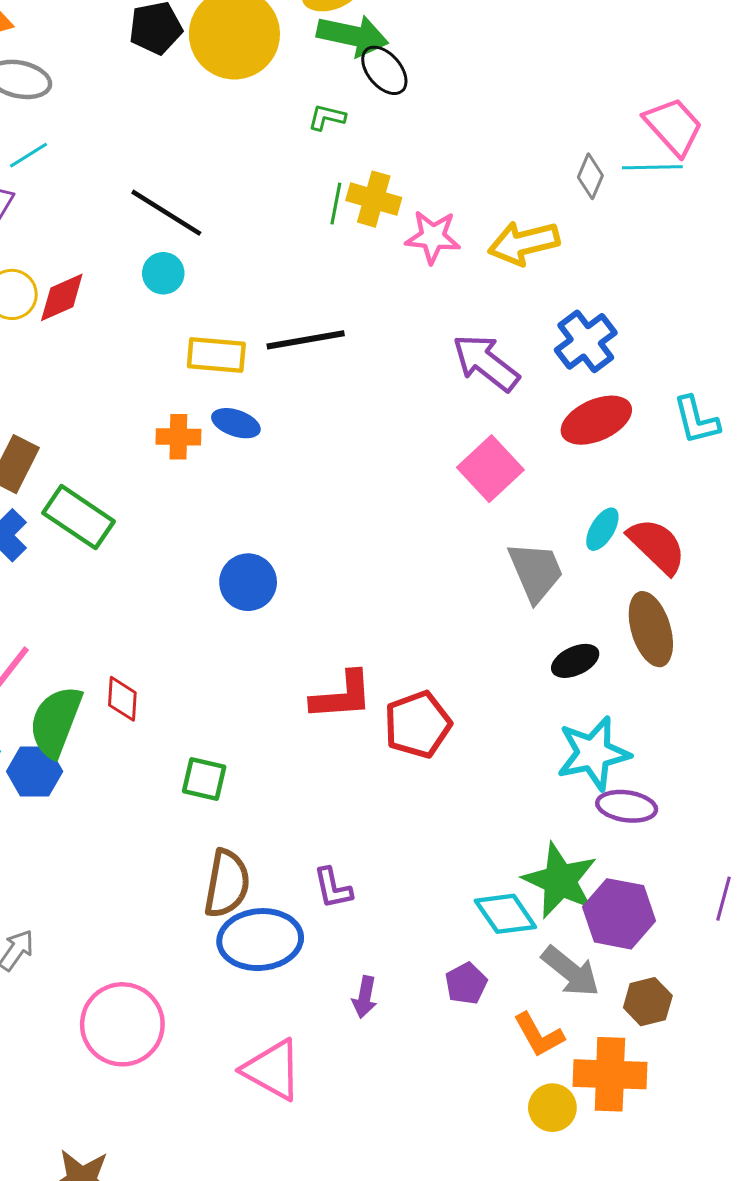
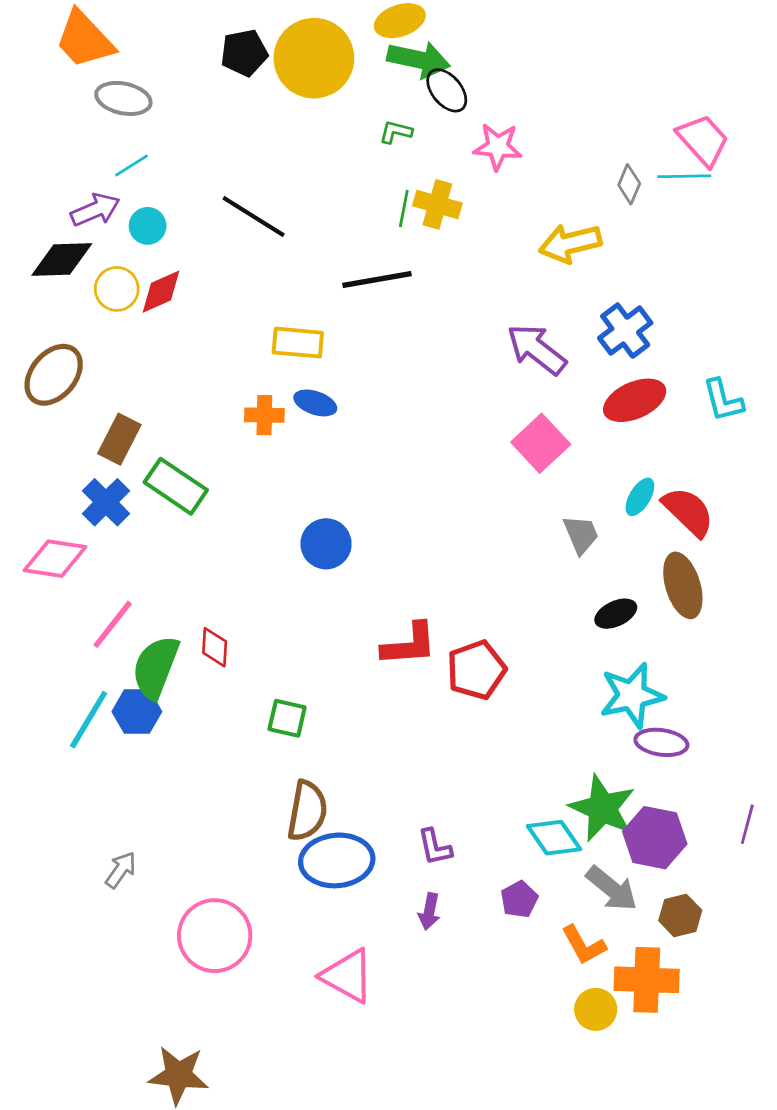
pink star: (433, 237) -> (498, 147), moved
cyan circle: (163, 273) -> (148, 226), moved
black line: (306, 340) -> (377, 280), moved
gray trapezoid: (536, 572) -> (581, 534), size x0.7
purple L-shape: (333, 888) -> (435, 847), moved

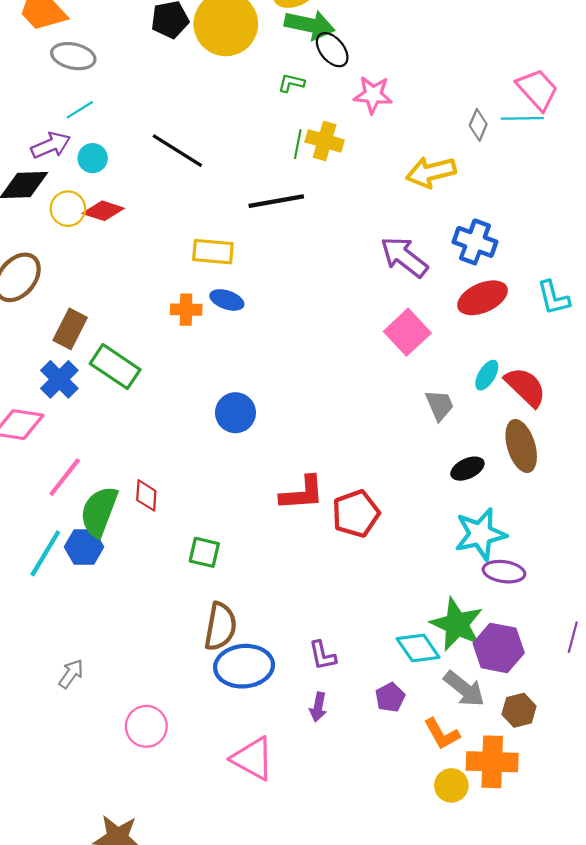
red diamond: (161, 292) -> (103, 211), turned 42
blue cross: (625, 331) -> (475, 242), turned -33
pink circle: (215, 936) -> (146, 726), size x0.7

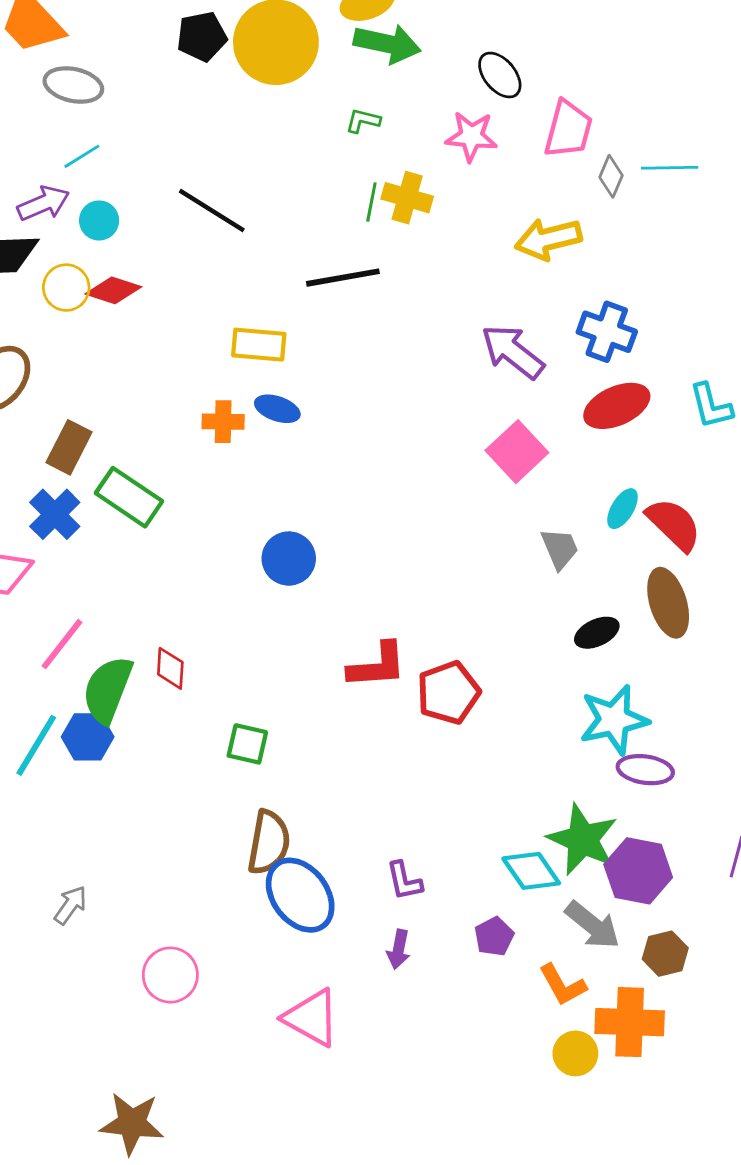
black ellipse: (332, 50) -> (500, 75), moved
pink trapezoid: (537, 89) -> (568, 129), moved, turned 57
blue ellipse: (244, 666) -> (300, 895), turned 58

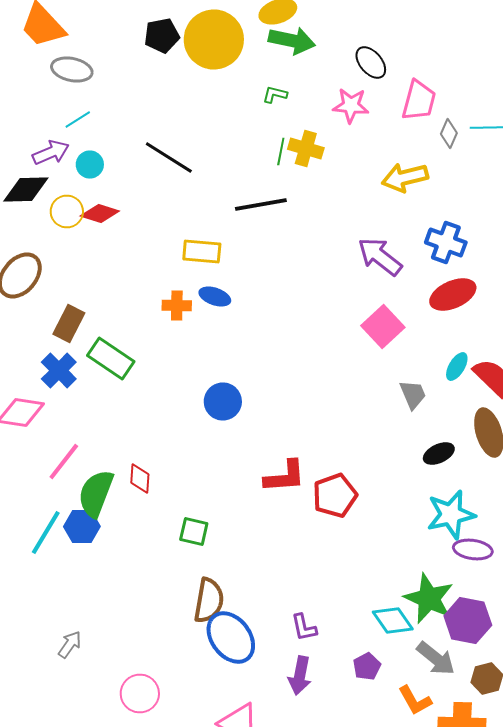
purple arrow: (399, 949) -> (300, 676), size x1.4

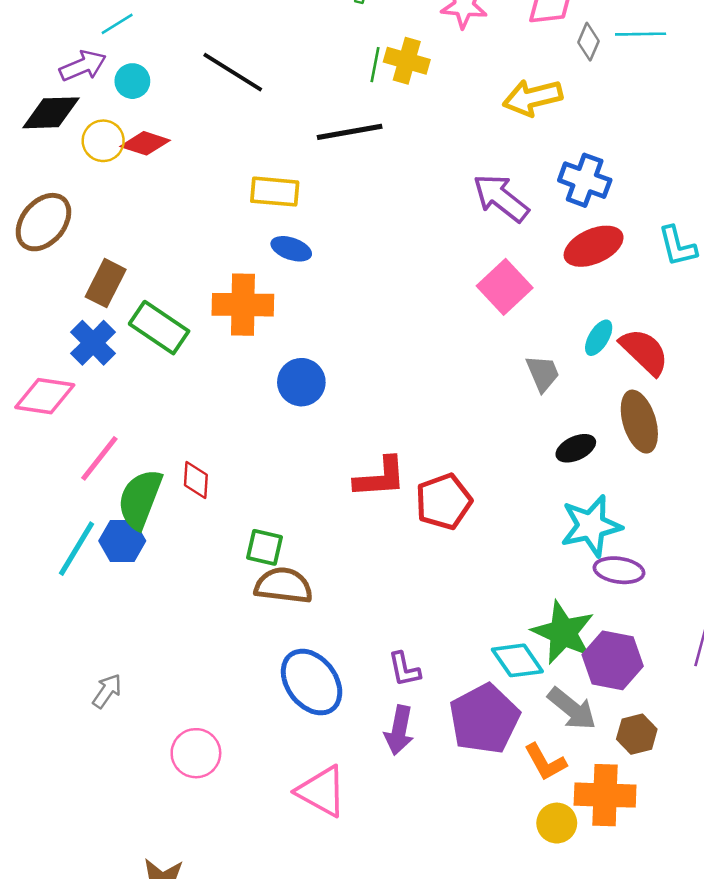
orange cross: (177, 306) -> (243, 305), moved, size x1.6
brown semicircle: (209, 600) -> (284, 585), moved, turned -93
purple pentagon: (367, 666) -> (484, 719), size x2.0

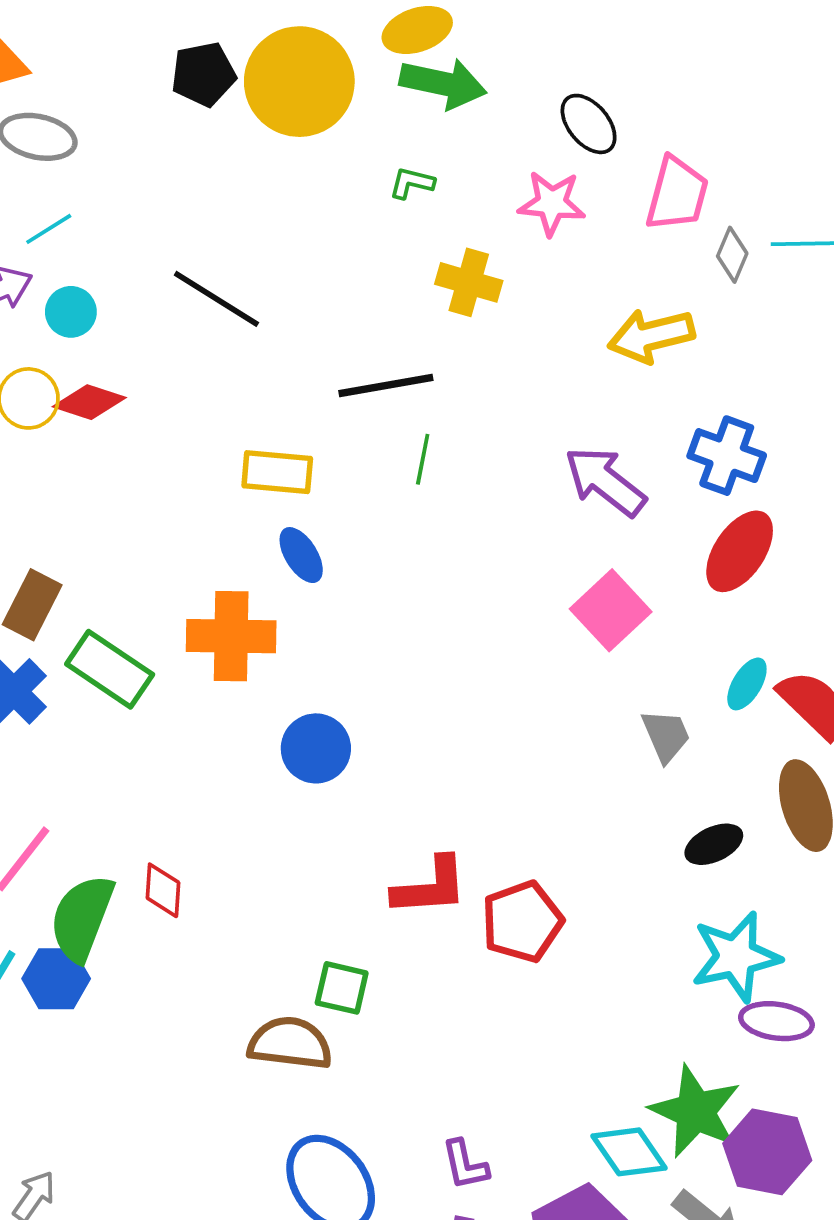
green line: (375, 65) -> (423, 459), moved
red ellipse: (594, 246) -> (740, 551), turned -32
blue ellipse: (291, 249) -> (301, 555), turned 39
green square: (265, 547) -> (342, 988), moved

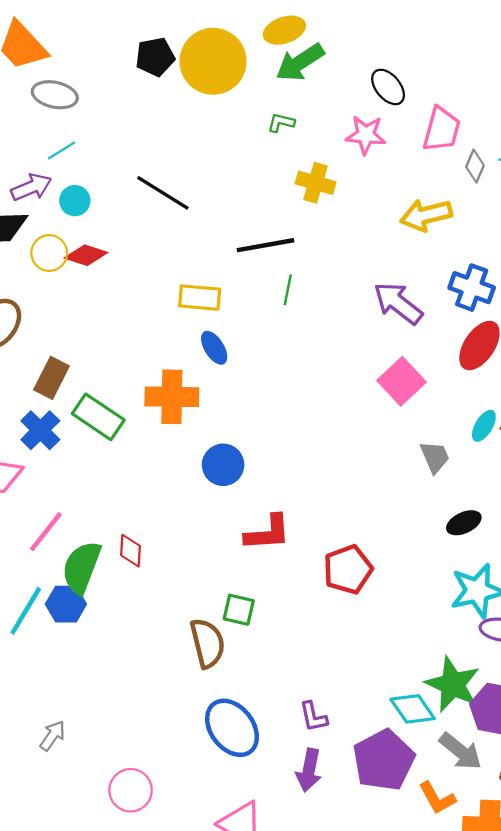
green arrow: (443, 83) -> (300, 62), turned 135
red L-shape: (430, 887) -> (268, 533), moved
brown semicircle: (290, 1043) -> (207, 643), turned 69

